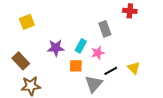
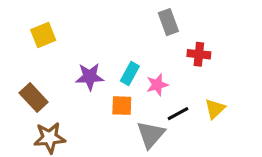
red cross: (130, 11) -> (199, 54), moved
gray rectangle: (105, 29) -> (168, 22), moved
yellow triangle: (134, 68) -> (215, 109), turned 32

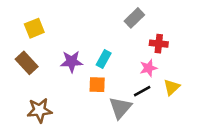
gray rectangle: (168, 22) -> (134, 18), turned 66
pink star: (157, 85) -> (148, 68), moved
brown rectangle: (34, 98) -> (27, 63), moved

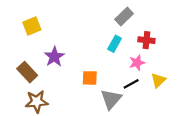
cyan rectangle: (104, 59) -> (115, 44), moved
purple star: (72, 62) -> (54, 57), moved, turned -30
brown rectangle: (27, 63) -> (27, 72), moved

